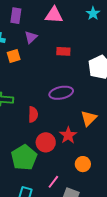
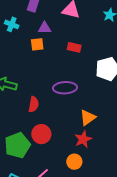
purple triangle: (31, 37) -> (45, 28), turned 32
orange square: (14, 56) -> (37, 44), moved
red star: (68, 135) -> (83, 139), moved

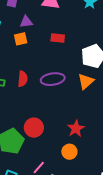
red semicircle: (34, 104) -> (23, 79), moved
orange triangle: (88, 118) -> (86, 81), moved

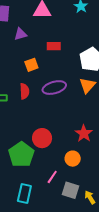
orange square: (21, 39) -> (31, 65), moved
orange circle: (69, 152) -> (73, 159), moved

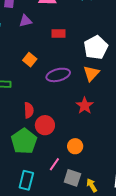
orange square: (31, 65) -> (30, 60), moved, turned -32
red semicircle: (24, 91) -> (29, 110), moved
red star: (84, 133) -> (85, 106), moved

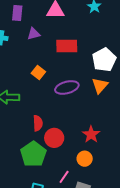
red rectangle: (58, 33) -> (67, 46), size x1.5
red star: (85, 106) -> (91, 134), moved

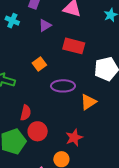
purple triangle: (34, 34) -> (45, 25), turned -32
orange triangle: (100, 86) -> (88, 102), moved

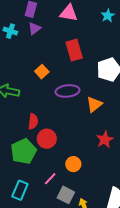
purple triangle: (45, 25) -> (34, 28), moved
red rectangle: (74, 46) -> (74, 50), turned 65
red star: (74, 138) -> (105, 140), moved

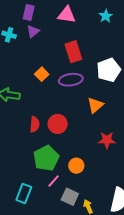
purple ellipse: (68, 91) -> (71, 80), moved
red circle: (47, 139) -> (58, 124), moved
red star: (105, 140) -> (107, 140), turned 30
green pentagon: (24, 151) -> (46, 158), moved

